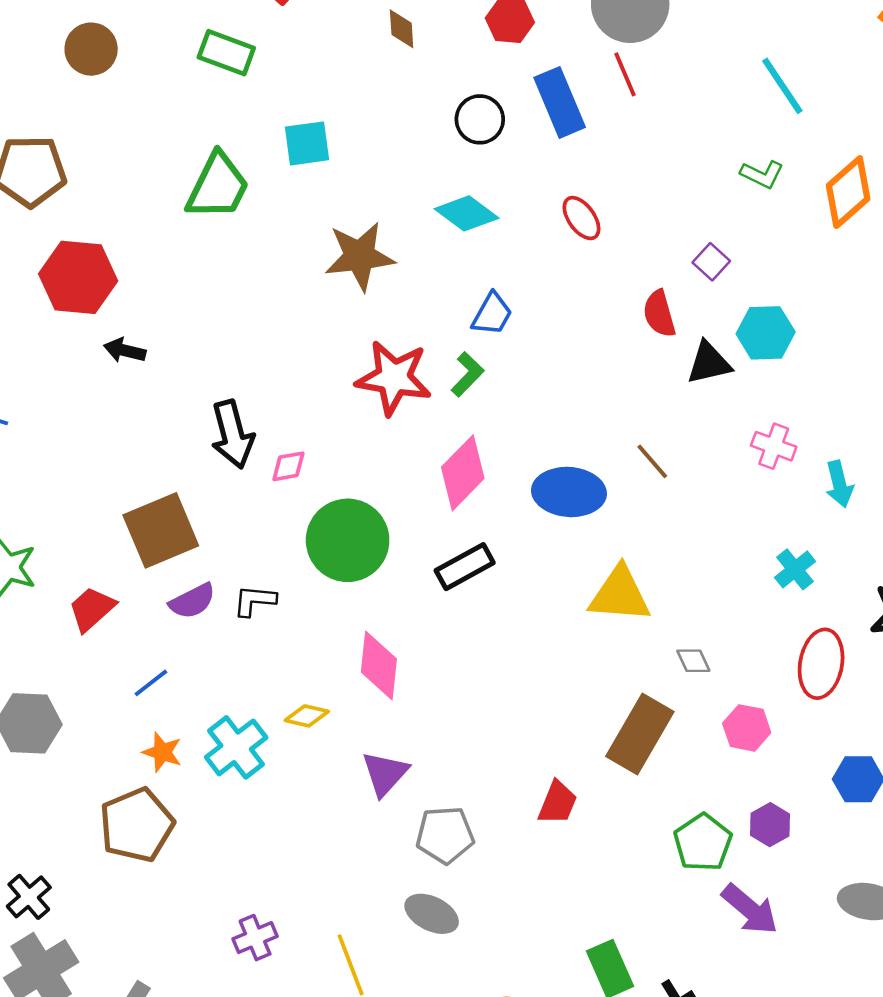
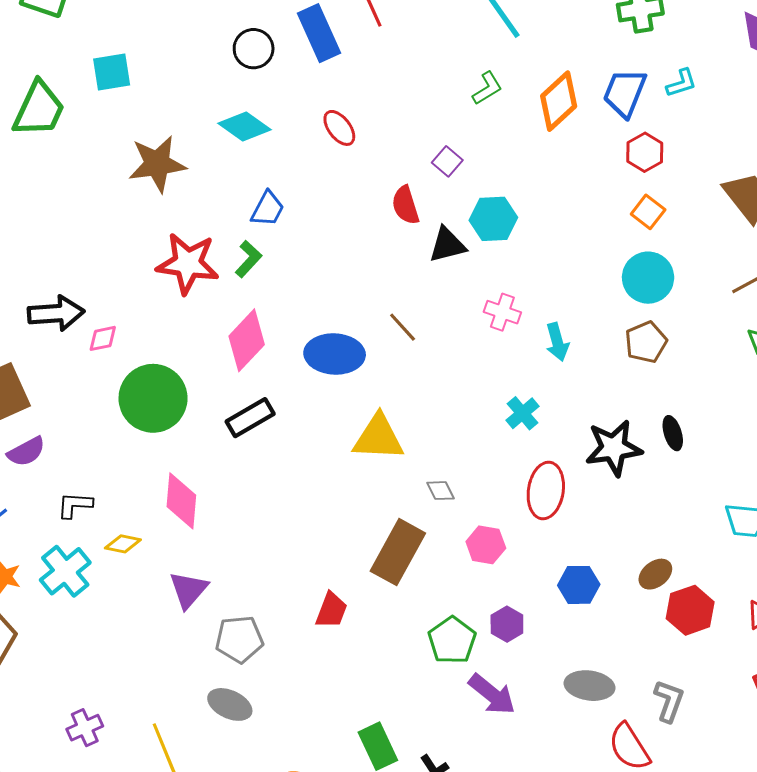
green L-shape: (762, 174) -> (487, 88), turned -56
black arrow: (232, 434) -> (56, 313), turned -78
black L-shape: (254, 601) -> (75, 505), moved

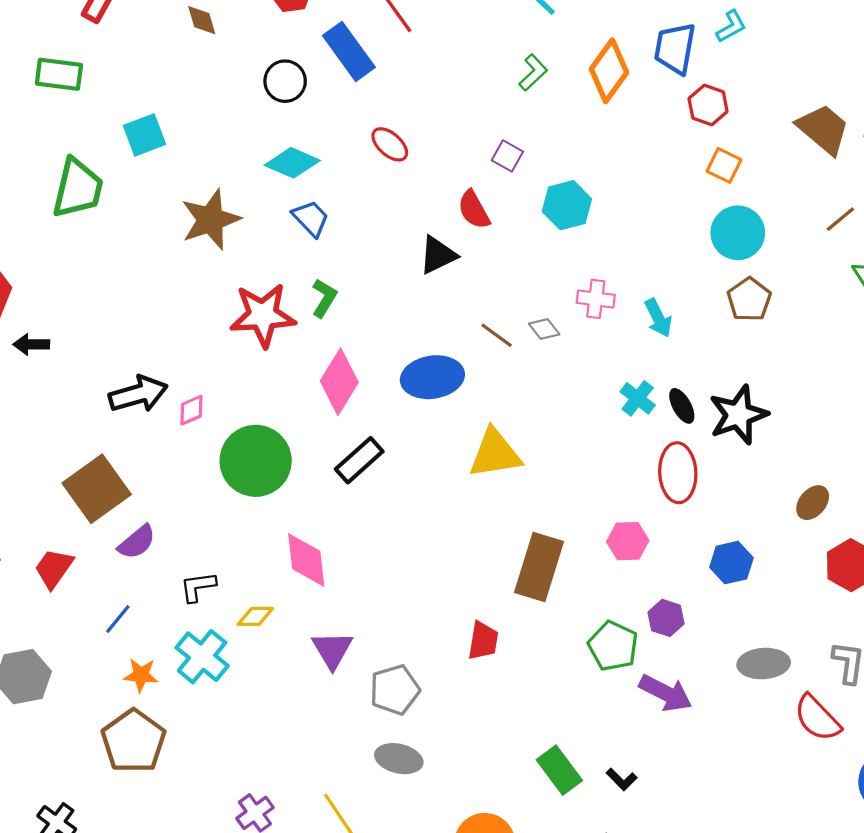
blue trapezoid: (268, 209) -> (311, 218), moved, turned -60
black triangle: (447, 245) -> (438, 255), moved
black ellipse: (673, 433) -> (682, 406), moved
gray diamond: (440, 491) -> (544, 329), moved
brown ellipse: (655, 574) -> (813, 503), moved

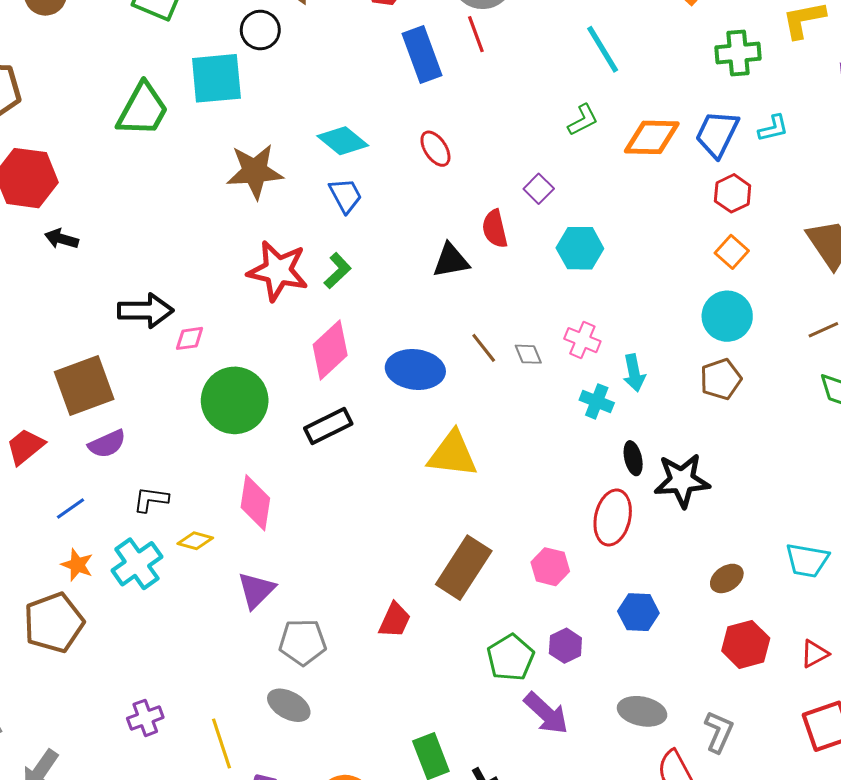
orange diamond: (609, 71) -> (652, 137), turned 40
black circle: (285, 81) -> (260, 30), moved
cyan square: (144, 135) -> (216, 78), size x1.4
cyan cross: (638, 398) -> (597, 401), moved, turned -32

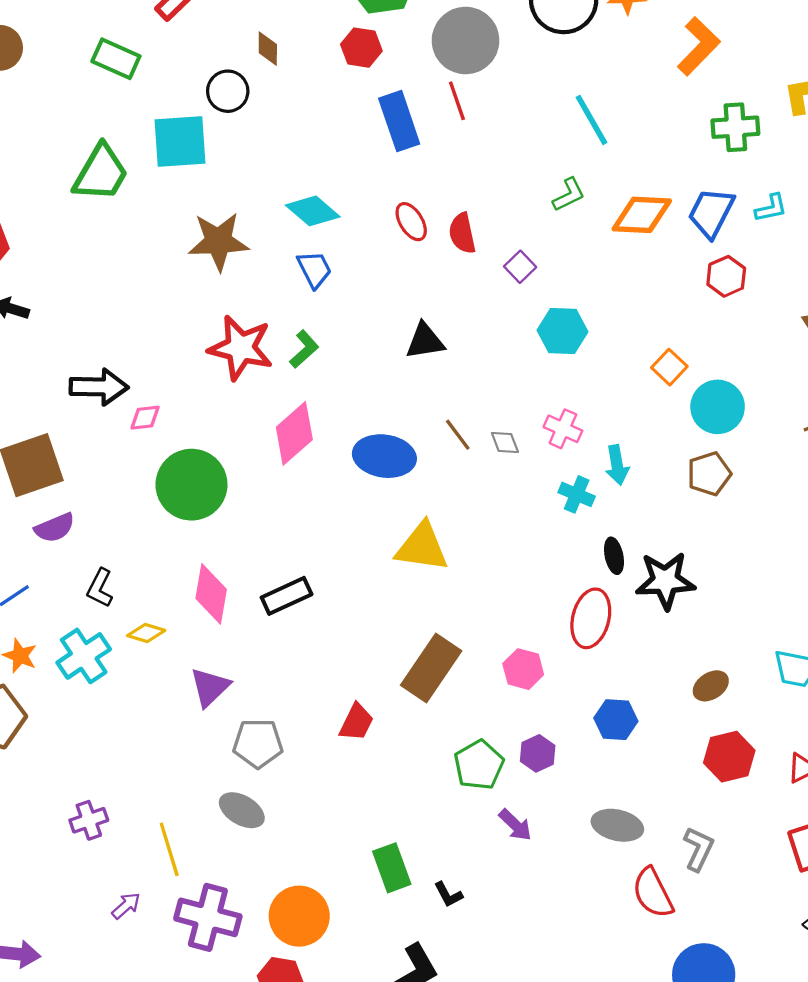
red semicircle: (495, 229) -> (462, 233), moved
orange square: (732, 252) -> (669, 367), moved
black rectangle: (328, 426) -> (287, 596), moved
black L-shape: (151, 499) -> (100, 588), turned -72
purple arrow: (546, 713) -> (515, 825), size x0.7

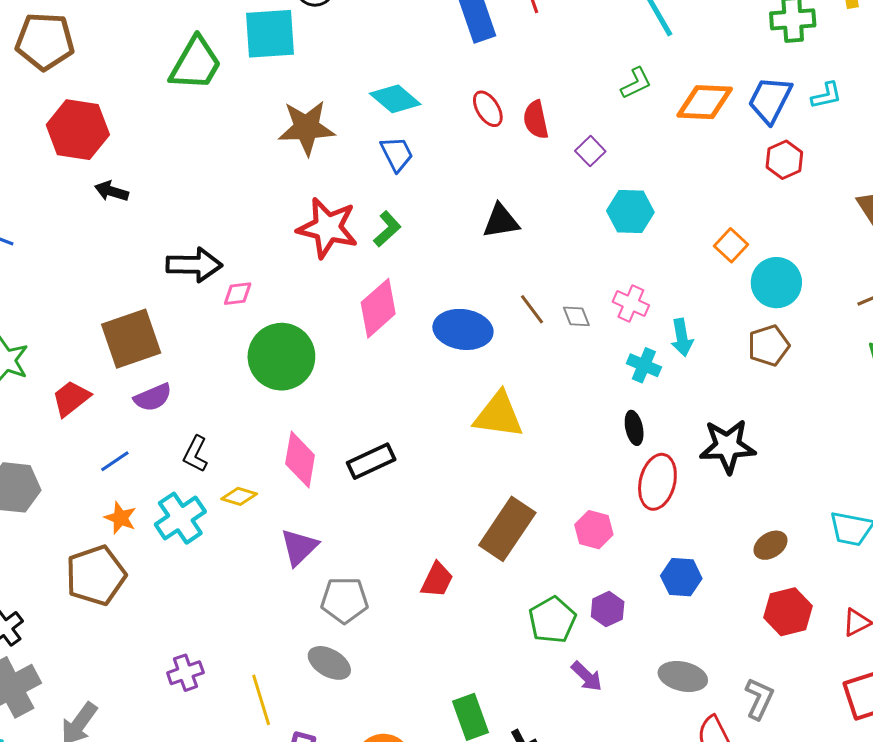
black ellipse: (614, 556) -> (634, 428), moved

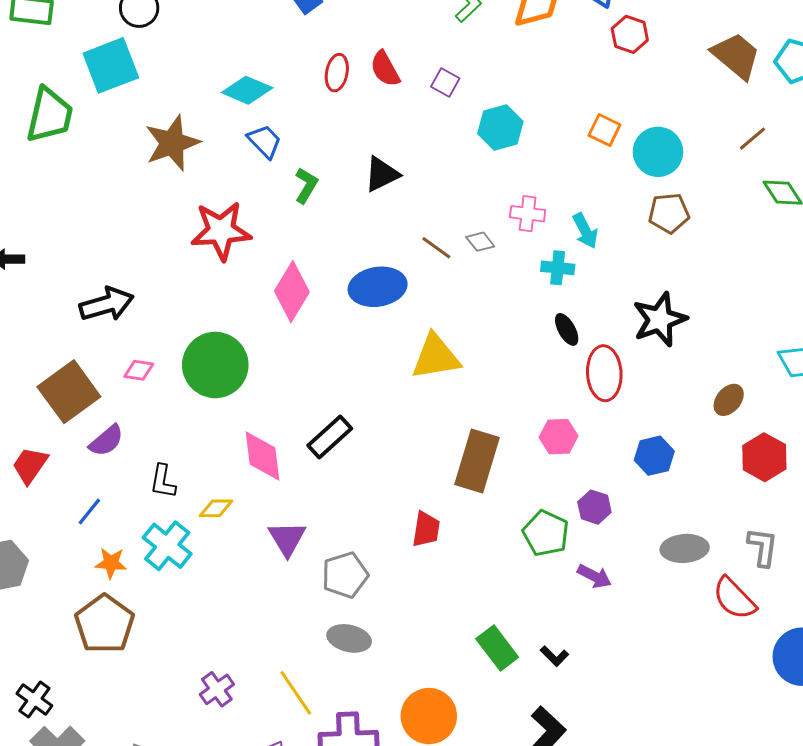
red ellipse: (488, 109) -> (337, 73), turned 60
green L-shape: (387, 229) -> (306, 185), moved
pink diamond: (238, 294) -> (139, 370), moved, turned 32
brown pentagon: (769, 346) -> (669, 213), turned 30

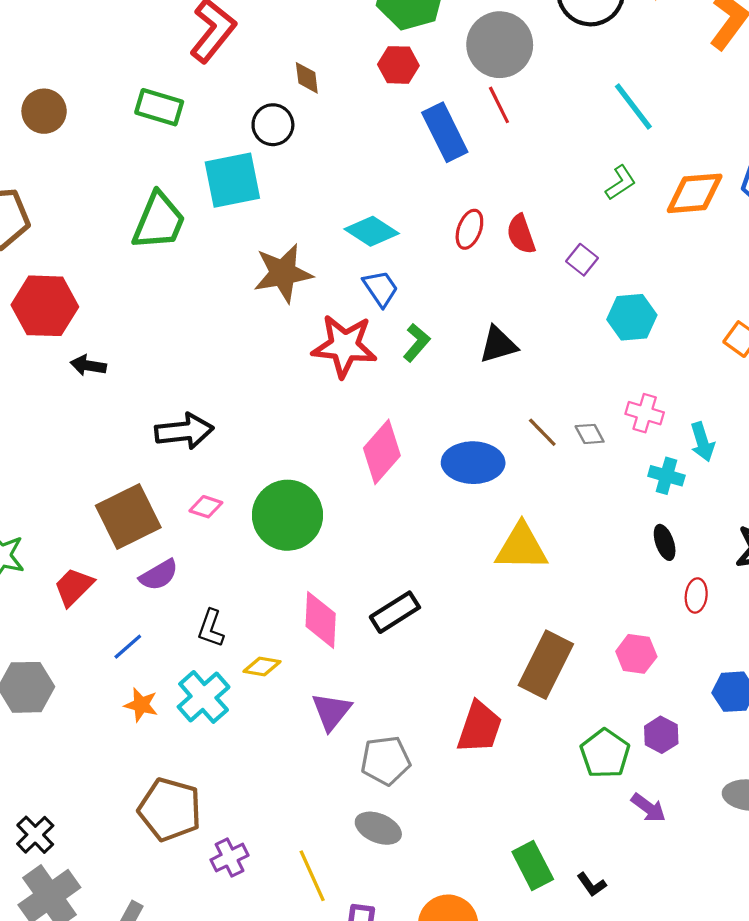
red star: (221, 231) -> (344, 346), moved
red ellipse: (604, 373) -> (696, 595), size x0.6
red trapezoid: (426, 529) -> (480, 727), size x1.4
brown pentagon: (105, 624) -> (170, 809), moved, turned -30

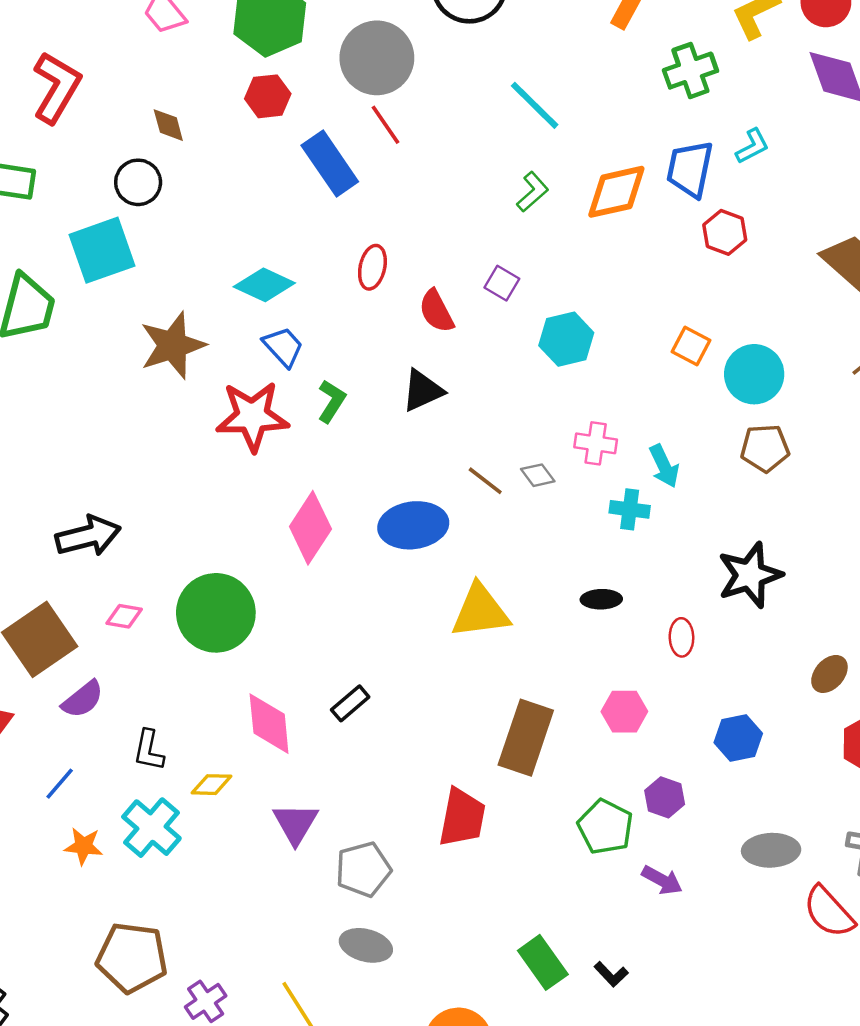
red semicircle: (521, 234) -> (436, 311), moved
black ellipse: (665, 542) -> (601, 599), moved, turned -64
black rectangle: (395, 612) -> (350, 703), size x0.7

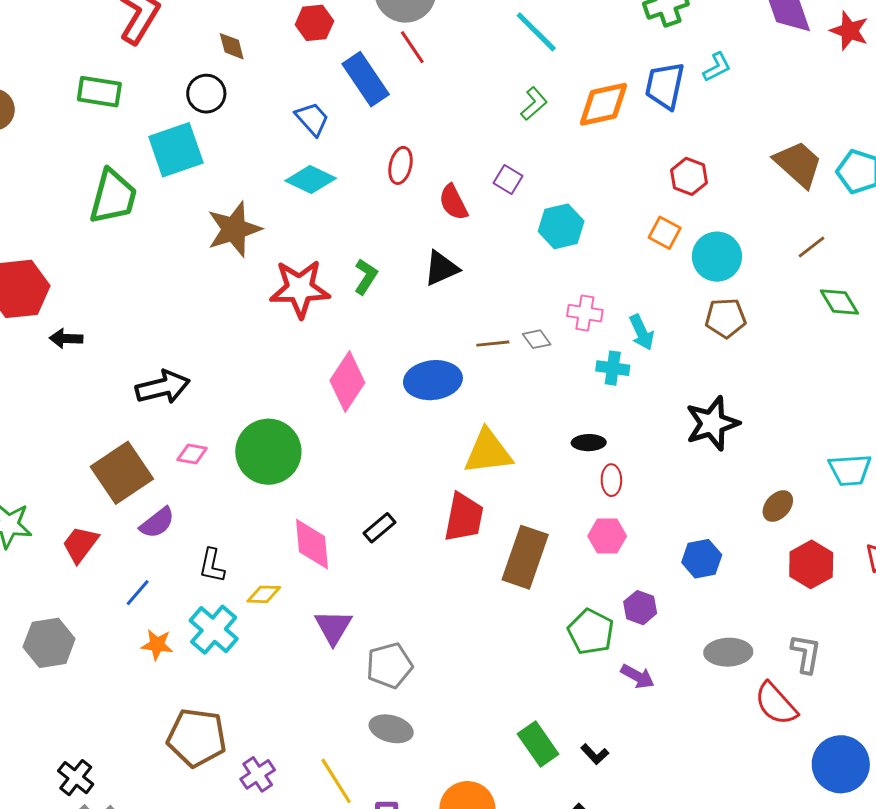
red hexagon: (725, 232) -> (689, 176), moved
blue trapezoid: (283, 347) -> (312, 119), moved
brown line: (485, 481) -> (493, 344), turned -44
red ellipse: (681, 637) -> (611, 480), moved
red trapezoid: (462, 818) -> (464, 517), moved

